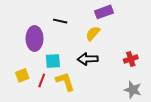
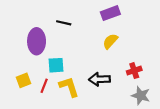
yellow semicircle: (93, 33) -> (110, 41), moved
black arrow: (88, 59) -> (99, 79), moved
red cross: (131, 59) -> (134, 71), moved

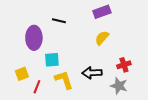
red line: (44, 86) -> (37, 87), moved
gray star: (141, 96) -> (119, 86), moved

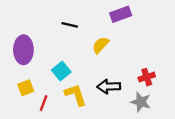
purple ellipse: (34, 38) -> (23, 50), moved
yellow semicircle: (102, 38) -> (100, 45), moved
cyan square: (52, 60) -> (61, 71), turned -35

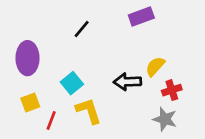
black line: (70, 25) -> (82, 29), turned -63
yellow semicircle: (100, 45) -> (155, 66), moved
black arrow: (109, 87) -> (127, 82), moved

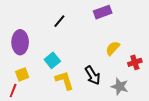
black arrow: (127, 82) -> (93, 75), moved, turned -120
red cross: (172, 90) -> (135, 62), moved
red line: (51, 121) -> (13, 91), moved

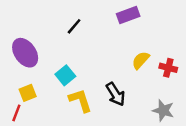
purple ellipse: (20, 42) -> (25, 53), turned -35
red cross: (135, 62) -> (168, 68), moved, turned 32
gray star: (120, 87) -> (163, 110), moved

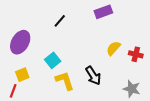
purple ellipse: (25, 53) -> (20, 42), turned 65

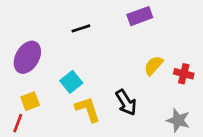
black line: (60, 21) -> (81, 28), turned 32

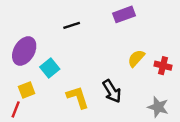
cyan square: (71, 82) -> (50, 68), moved

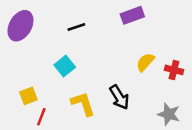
purple ellipse: (24, 51) -> (20, 26), moved
cyan square: (50, 68) -> (65, 66), moved
red line: (16, 109) -> (41, 117), moved

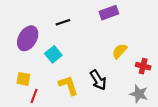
purple ellipse: (20, 26) -> (28, 38), moved
red cross: (174, 70) -> (143, 66), moved
yellow square: (28, 96) -> (23, 79), turned 32

